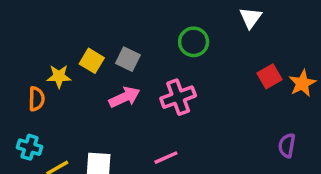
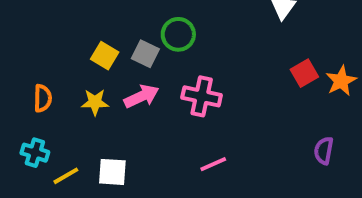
green circle: (194, 42) -> (178, 34), moved
yellow star: (59, 76) -> (95, 102), moved
pink cross: (178, 97) -> (202, 96), turned 32
pink line: (166, 158) -> (213, 164), moved

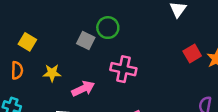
yellow square: (105, 56) -> (27, 42), moved
pink arrow: (141, 96) -> (83, 89), moved

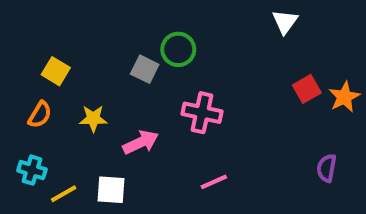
orange semicircle: (17, 70) -> (40, 115), turned 30

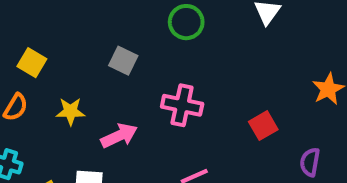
green circle: (178, 49) -> (186, 22), moved
red square: (307, 89) -> (263, 126), moved

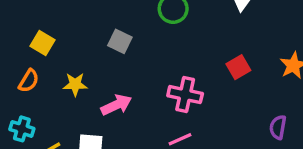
pink cross: (182, 105) -> (185, 95), moved
red square: (263, 126) -> (238, 67), moved

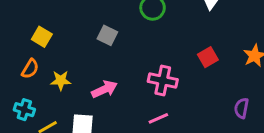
yellow star: (75, 84) -> (61, 80), moved

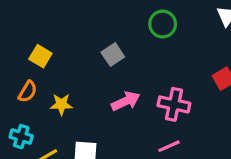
gray square: (107, 35) -> (113, 55), turned 30
pink arrow: (104, 89) -> (126, 101), moved

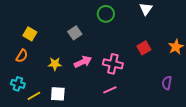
yellow star: (61, 104) -> (55, 64), moved

